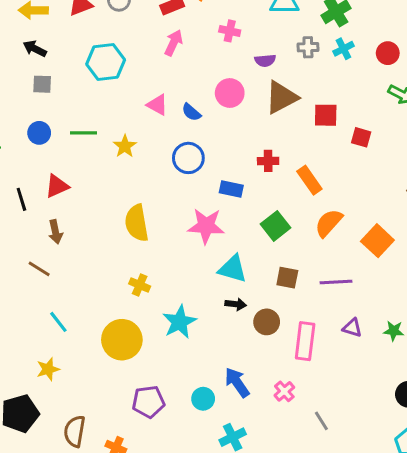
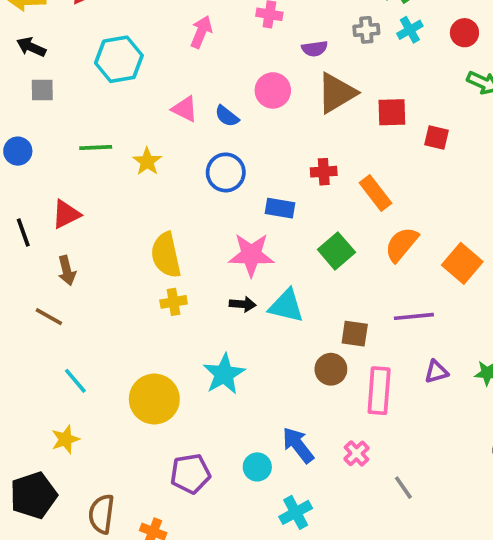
blue circle: (39, 133) -> (18, 151), moved
brown square: (287, 278) -> (355, 334), moved
yellow cross: (140, 285) -> (174, 302), moved, turned -30
black arrow: (236, 304) -> (243, 304), moved
purple triangle: (352, 328) -> (436, 372), turned -30

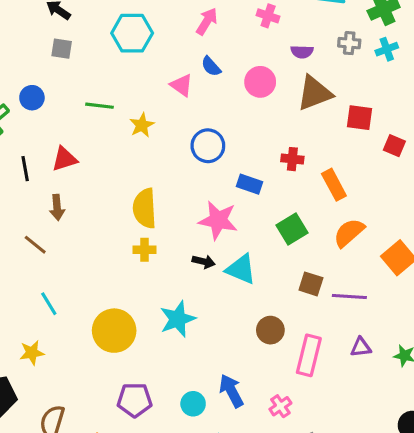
blue semicircle: (227, 116) -> (211, 66), moved
brown square: (355, 334) -> (311, 284), moved

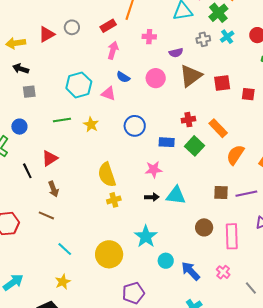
cyan hexagon: (132, 33) -> (79, 85), moved
pink star: (218, 220) -> (154, 169), size x0.7
green square: (292, 229) -> (195, 146), moved
cyan circle: (193, 404) -> (166, 261), moved

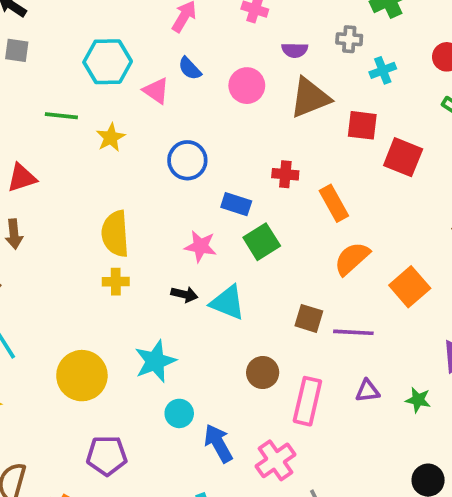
cyan cross: (227, 37) -> (383, 70), moved
red square: (248, 94) -> (403, 157), size x1.5
green square: (195, 146) -> (262, 242), moved
pink cross: (223, 272) -> (275, 460), size x1.5

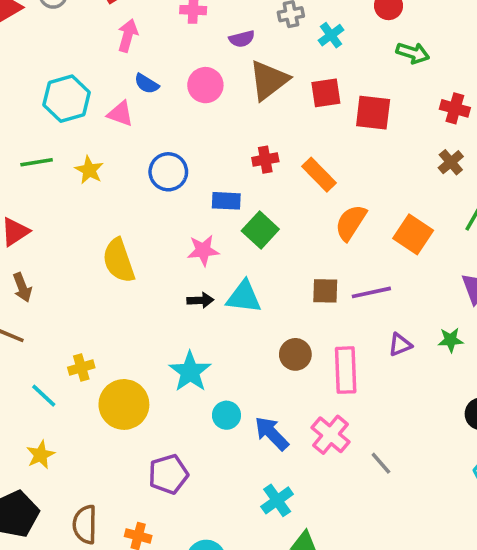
yellow cross: (116, 282) -> (81, 367), moved

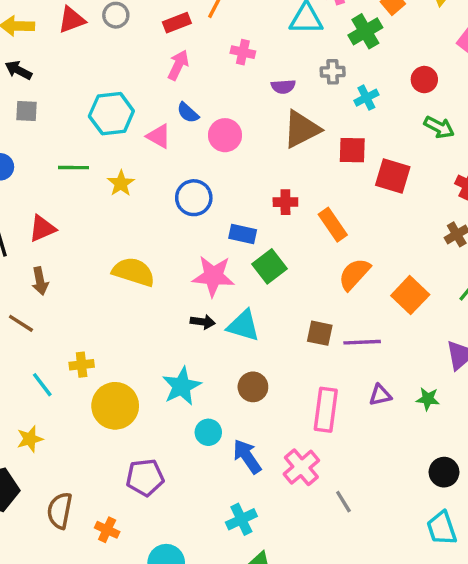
pink circle: (205, 85) -> (225, 135), moved
pink star: (203, 250) -> (213, 276), size x1.4
yellow semicircle: (119, 261) -> (134, 272), turned 117
brown circle: (295, 354) -> (253, 387), moved

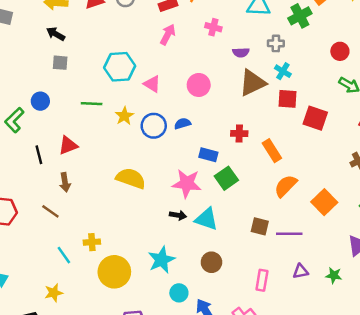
cyan cross: (366, 98) -> (283, 71), moved, turned -35
blue semicircle: (188, 113) -> (182, 124), moved, turned 119
blue circle: (194, 198) -> (154, 126), moved
pink rectangle: (326, 410) -> (262, 280), size x0.7

